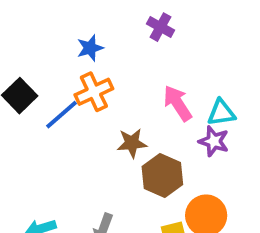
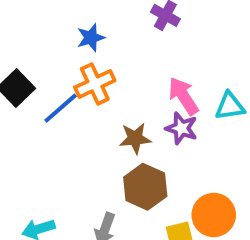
purple star: (214, 141) -> (181, 128), moved
brown hexagon: (162, 175) -> (145, 187), moved

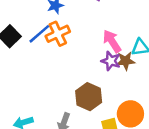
blue line: (61, 108) -> (39, 34), moved
brown star: (135, 138) -> (126, 61), moved

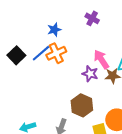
purple star: (111, 61) -> (90, 74), moved

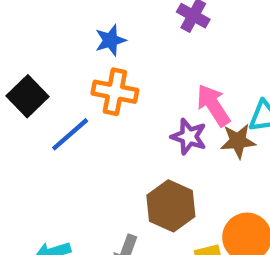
blue line: (41, 53) -> (70, 134), moved
orange cross: (56, 53) -> (115, 92), turned 36

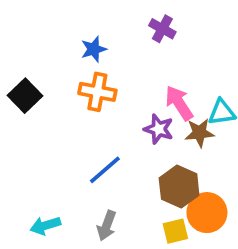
blue line: (70, 134) -> (105, 170), moved
brown hexagon: (171, 206) -> (179, 187), moved

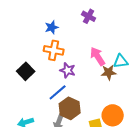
black square: (25, 96) -> (26, 71), moved
purple star: (159, 129) -> (68, 70), moved
brown hexagon: (179, 187) -> (70, 108), moved

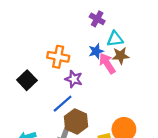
blue star: (52, 27) -> (96, 51), moved
cyan triangle: (121, 61) -> (115, 39), moved
brown star: (109, 72) -> (121, 56), moved

